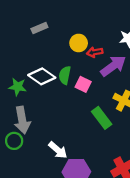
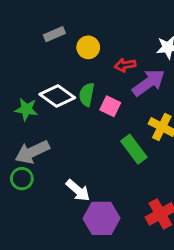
yellow circle: (79, 43) -> (88, 47), moved
gray arrow: (22, 120) -> (32, 152), turned 75

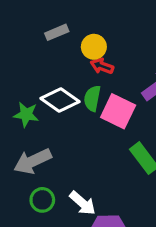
red arrow: (125, 65) -> (102, 66), moved, turned 30
pink square: (110, 106) -> (118, 111), size x1.5
green circle: (22, 179) -> (42, 200), moved

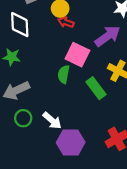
green semicircle: (92, 98) -> (64, 74), moved
white diamond: (60, 100) -> (20, 25), moved, turned 52

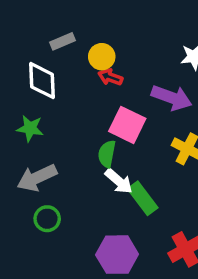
purple arrow: (108, 36) -> (172, 98), turned 56
green rectangle: (96, 88) -> (143, 198), moved
white arrow: (52, 120) -> (119, 181), moved

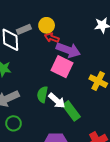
gray rectangle: (63, 41) -> (24, 29), moved
purple arrow: (172, 98) -> (68, 50), moved
green semicircle: (107, 154) -> (42, 94), moved

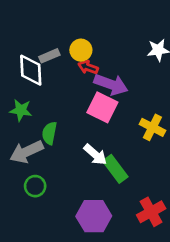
green semicircle: (42, 94) -> (49, 133), moved

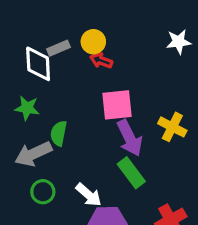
purple arrow: (111, 84) -> (130, 138), moved, turned 44
pink square: (102, 107) -> (117, 105), turned -32
white arrow: (95, 155) -> (89, 195), moved

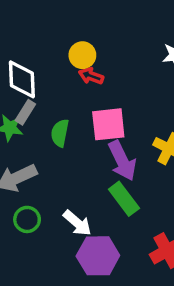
gray rectangle: (59, 48) -> (25, 112), moved, turned -35
green semicircle: (59, 133) -> (60, 133), moved

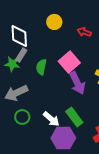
red arrow: (91, 76) -> (84, 32), moved
pink square: (108, 124) -> (69, 62), turned -35
green rectangle: (124, 199) -> (74, 117), moved

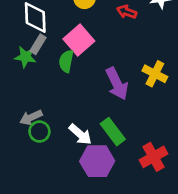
pink square: (69, 62) -> (79, 40), moved
gray arrow: (16, 93) -> (31, 117), moved, size x0.7

